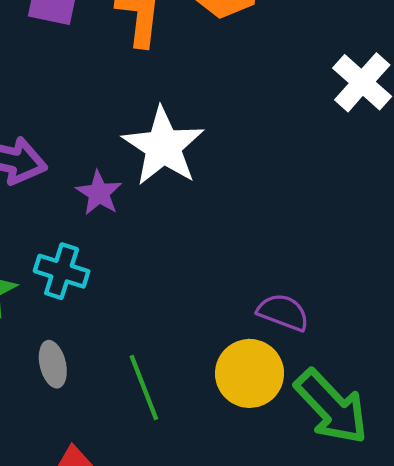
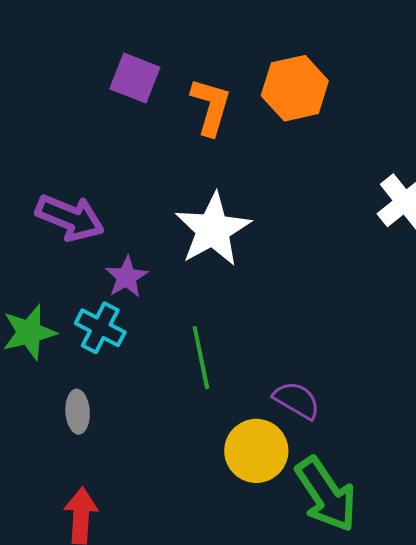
purple star: (99, 193) -> (127, 277), moved
green line: (144, 387) -> (201, 358), moved

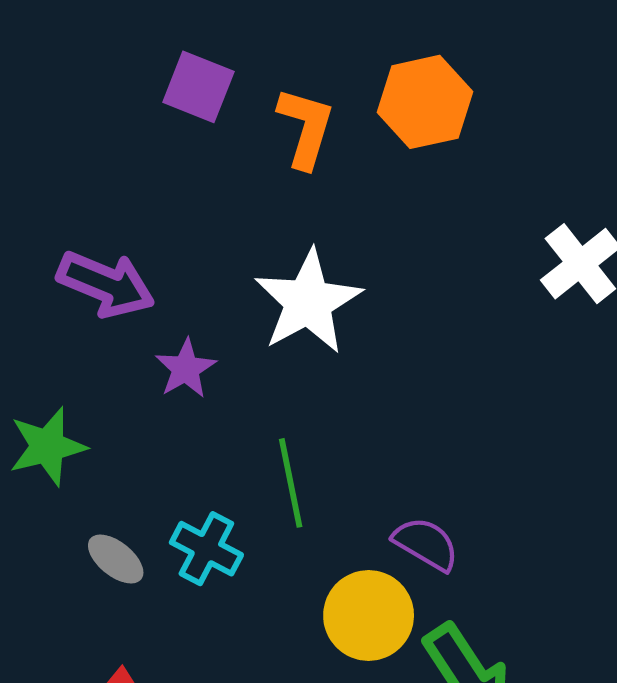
cyan cross: (100, 328) -> (206, 549), moved
gray ellipse: (78, 412) -> (116, 559), turned -48

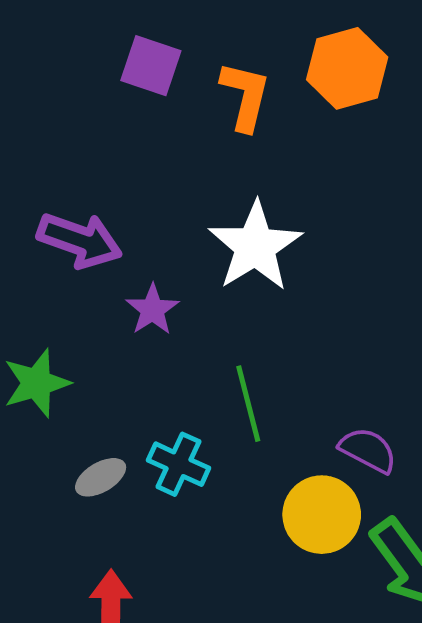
gray ellipse: (116, 559) -> (101, 477), turned -66

